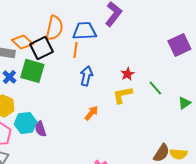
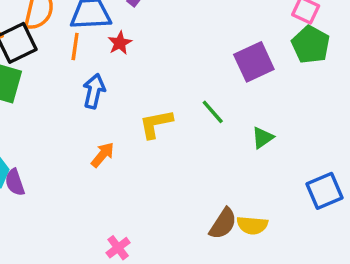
purple square: (179, 45) -> (254, 62), moved
red star: (127, 74) -> (120, 43), moved

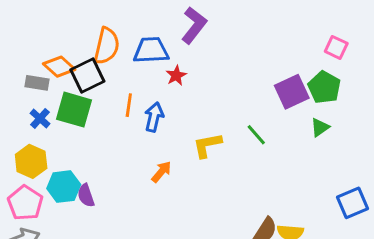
green pentagon: (311, 45) -> (324, 87), moved
orange line: (75, 46) -> (129, 105), moved
green triangle: (263, 138) -> (320, 127), moved

